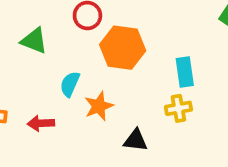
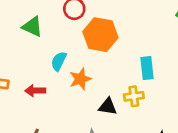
cyan rectangle: (185, 72) -> (147, 68), moved
yellow cross: (178, 108) -> (134, 96), moved

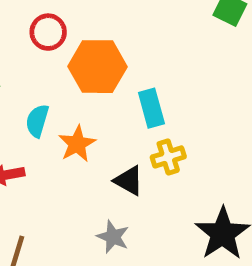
cyan rectangle: (147, 68) -> (151, 108), moved
black triangle: (108, 107) -> (129, 181), turned 30

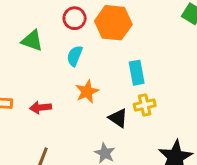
orange hexagon: (97, 67) -> (113, 23), moved
cyan semicircle: (37, 121) -> (75, 56), moved

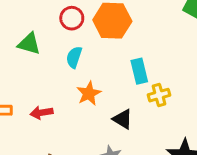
yellow cross: (145, 105) -> (159, 95), moved

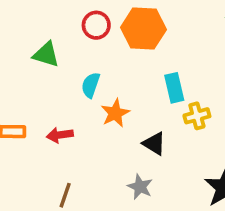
cyan semicircle: (74, 57) -> (91, 85), moved

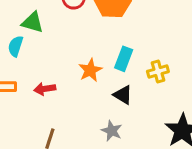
cyan semicircle: (91, 85) -> (16, 46), moved
cyan rectangle: (174, 88) -> (124, 59), moved, turned 35

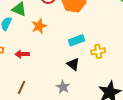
cyan rectangle: (124, 59) -> (76, 40), turned 42
orange star: (90, 70) -> (39, 26), moved

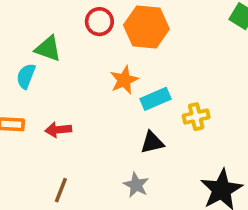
orange star: (39, 26) -> (124, 80), moved
black triangle: (73, 64) -> (152, 142), turned -48

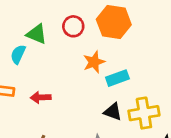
red circle: (99, 22) -> (73, 26), moved
yellow cross: (196, 117) -> (144, 113), moved, size x1.5
black triangle: (152, 142) -> (113, 112), turned 30

